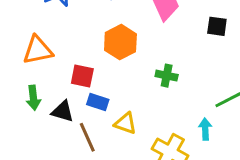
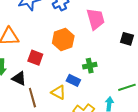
green cross: (167, 76) -> (90, 66), turned -32
blue rectangle: (98, 102) -> (73, 80), moved

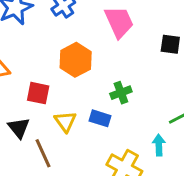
black triangle: (19, 78) -> (19, 128), turned 35
yellow triangle: (58, 92) -> (65, 122), moved, turned 35

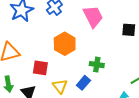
green cross: (121, 93) -> (97, 65), turned 32
blue rectangle: (100, 118) -> (83, 83), turned -64

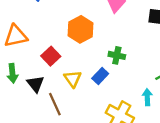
red square: (40, 68) -> (51, 56), turned 35

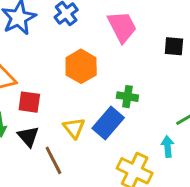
red square: (51, 56) -> (29, 102), moved, turned -36
blue rectangle: (100, 76) -> (108, 123), size x1.5

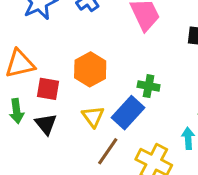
orange hexagon: (81, 66) -> (90, 69), moved
brown line: (53, 160) -> (108, 151), moved, turned 60

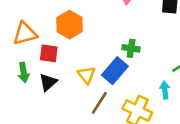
orange hexagon: (90, 69) -> (70, 25), moved
black triangle: (46, 124) -> (48, 82), turned 30

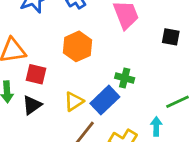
orange hexagon: (70, 25) -> (77, 46), moved
yellow triangle: (86, 75) -> (74, 101), turned 30

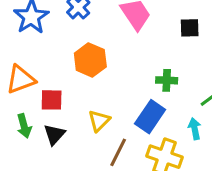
green cross: (125, 78) -> (167, 80), moved
blue rectangle: (105, 100) -> (150, 117), moved

